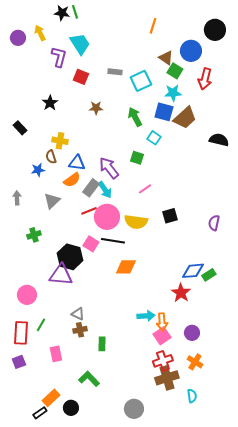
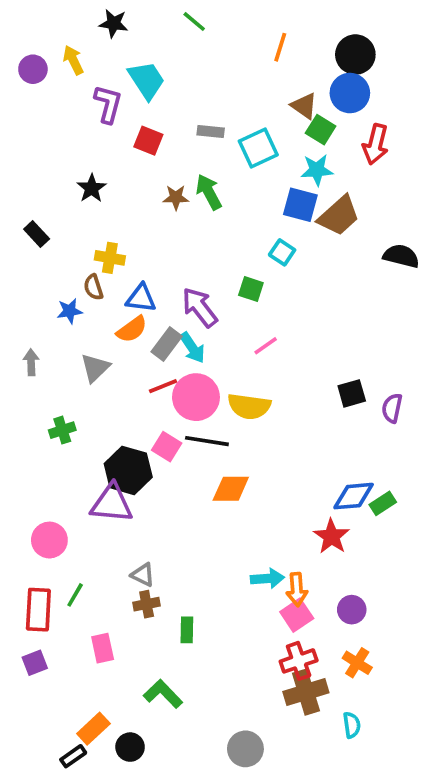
green line: (75, 12) -> (194, 22), moved, turned -32
black circle: (215, 30) -> (355, 55), moved
green arrow: (135, 117) -> (209, 192), moved
black square: (170, 216) -> (352, 393), moved

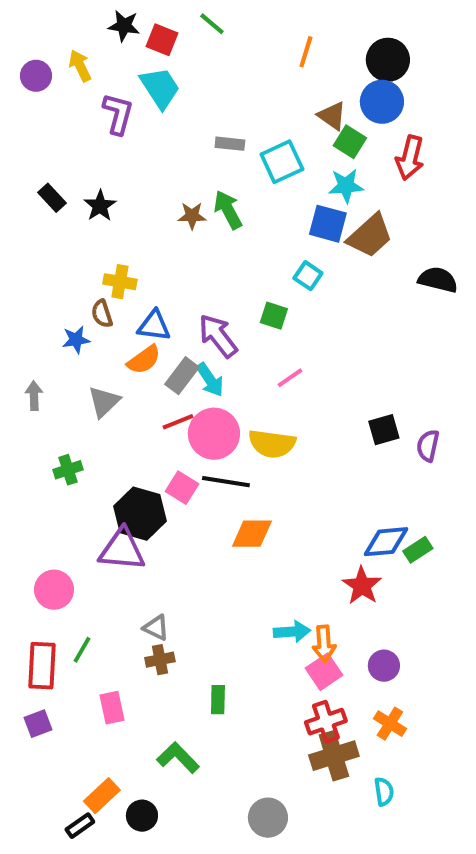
red square: (148, 141) -> (162, 40), moved
black rectangle: (37, 234) -> (52, 198), moved
green rectangle: (187, 630) -> (218, 700), moved

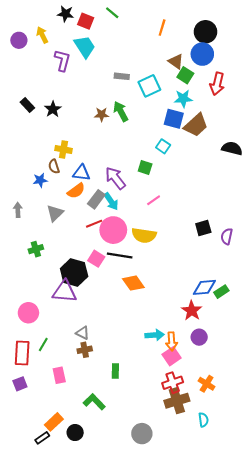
orange diamond: (252, 534) -> (133, 283), turned 55
purple circle: (384, 666) -> (199, 337), moved

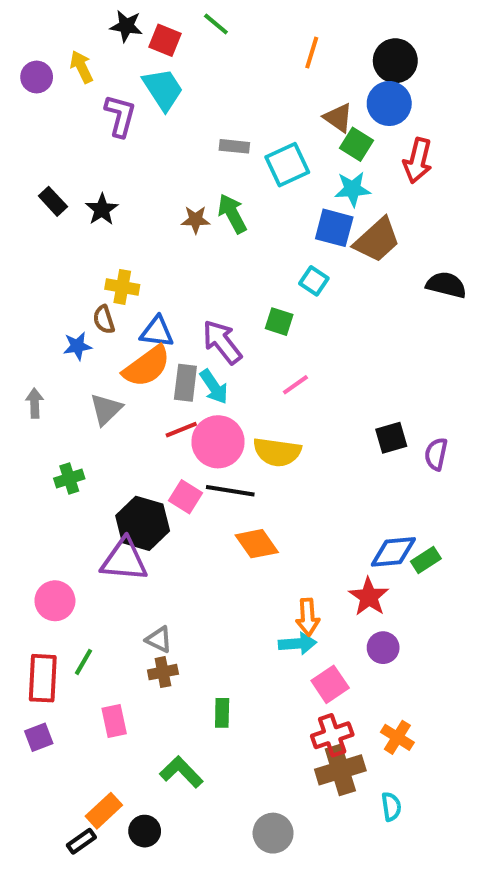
orange semicircle: (76, 191) -> (147, 366), size x1.4
gray rectangle: (96, 199) -> (185, 383), turned -30
orange arrow: (172, 341) -> (308, 617), moved

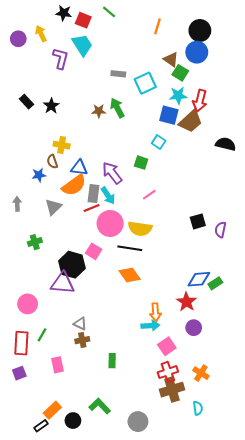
red arrow: (418, 161) -> (200, 101), moved
red line: (181, 430) -> (92, 208), moved
black line: (230, 491) -> (130, 248), moved
green L-shape: (181, 772) -> (100, 406), moved

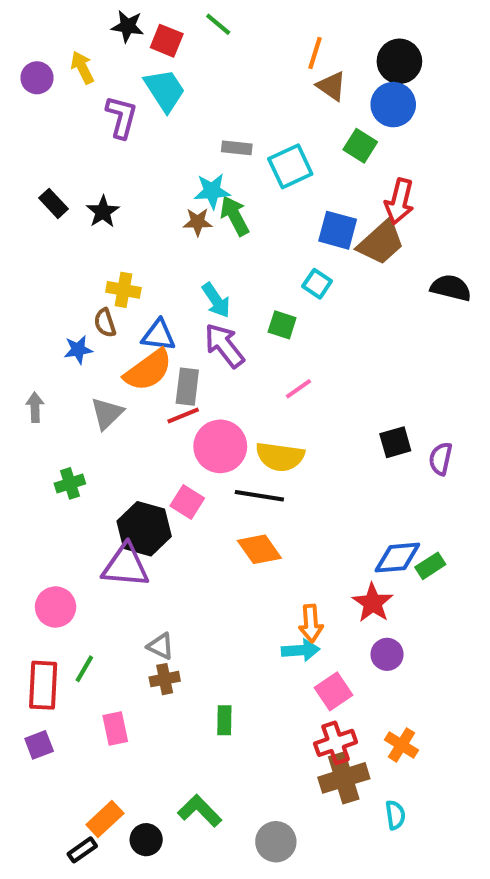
brown triangle: (171, 59) -> (331, 86), moved
cyan star: (178, 96) -> (212, 191), moved
cyan arrow: (108, 196) -> (216, 300), moved

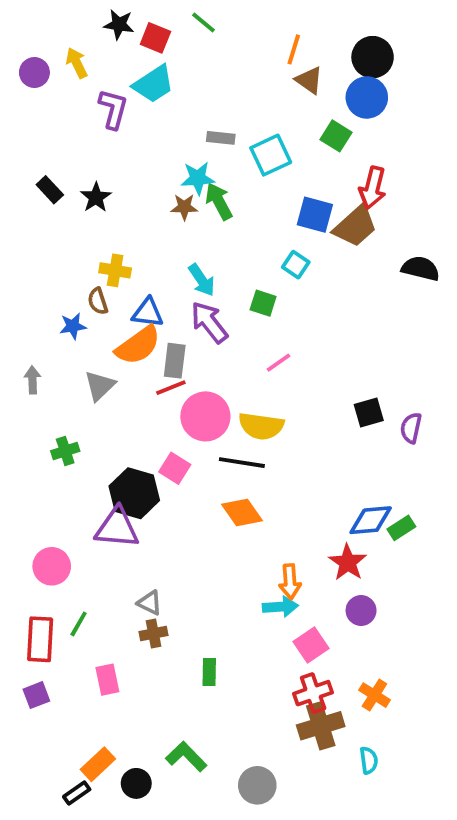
cyan trapezoid: (165, 90) -> (154, 84), turned 90

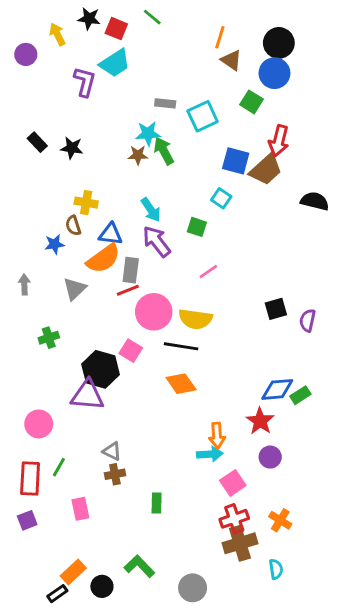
yellow arrow: (77, 63) -> (57, 34), moved
black star: (96, 197) -> (72, 148), turned -30

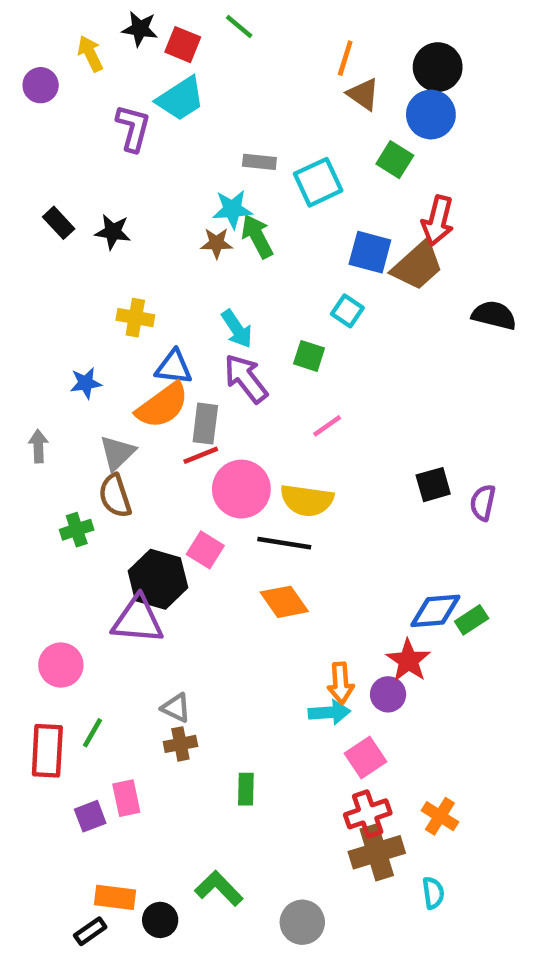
brown semicircle: (73, 226) -> (115, 496), moved, size x1.4
purple circle: (270, 457) -> (388, 694), moved
purple square: (27, 520) -> (90, 816), moved
orange rectangle: (73, 572) -> (115, 897), turned 50

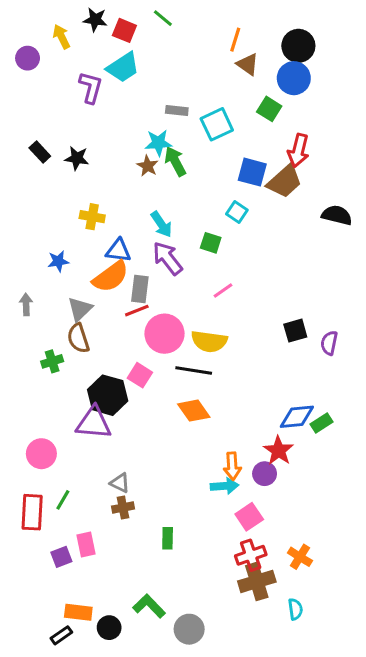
brown star: (217, 243) -> (148, 166), turned 30
gray circle: (302, 922) -> (189, 629), moved

